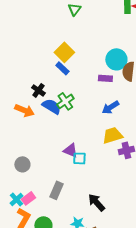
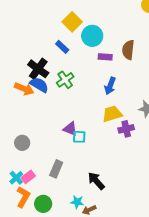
yellow square: (64, 52) -> (72, 22), moved
cyan circle: (116, 59) -> (92, 36), moved
black cross: (38, 90) -> (38, 69), size x1.5
blue semicircle: (51, 106) -> (39, 85), moved
blue arrow: (110, 107) -> (110, 86), turned -36

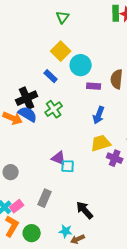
black cross: (38, 69) -> (27, 98), turned 30
purple cross: (126, 129) -> (115, 158), turned 35

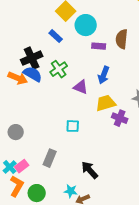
purple triangle: (59, 158) -> (81, 87), moved

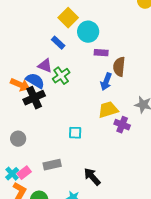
brown semicircle: (122, 39) -> (119, 67), moved
black cross: (32, 58) -> (34, 98), moved
purple triangle: (81, 87) -> (45, 66), moved
gray rectangle: (50, 158) -> (52, 165), turned 54

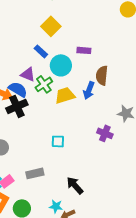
cyan circle: (88, 32) -> (61, 65), moved
purple rectangle: (101, 53) -> (84, 50), moved
yellow trapezoid: (108, 110) -> (65, 95), moved

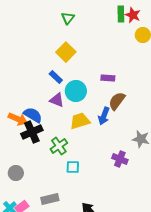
purple rectangle: (84, 50) -> (108, 78), moved
purple triangle: (28, 74) -> (57, 100), moved
brown semicircle: (102, 75) -> (117, 101), turned 30
green cross: (44, 84) -> (59, 146), moved

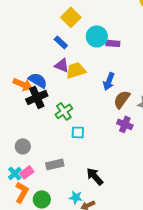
cyan circle: (76, 91) -> (97, 36), moved
brown semicircle: (117, 101) -> (122, 99), moved
yellow trapezoid: (80, 121) -> (76, 70), moved
gray circle: (16, 173) -> (23, 146), moved

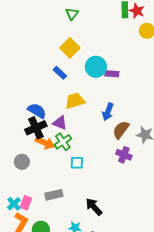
purple triangle: (62, 65) -> (60, 123), moved
orange arrow: (23, 84) -> (45, 143), moved
gray circle: (23, 146) -> (22, 162), moved
pink rectangle: (27, 172) -> (26, 203), turned -32

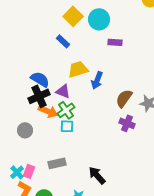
cyan circle: (96, 67) -> (99, 19), moved
blue arrow: (108, 112) -> (97, 80), moved
cyan square: (77, 163) -> (67, 126), moved

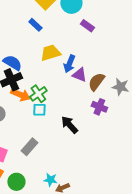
purple rectangle: (115, 42) -> (87, 26), turned 32
purple triangle: (63, 91) -> (79, 75), moved
gray rectangle: (57, 163) -> (29, 147), turned -36
black arrow: (97, 175) -> (69, 125), moved

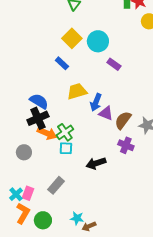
black arrow: (69, 125) -> (96, 163), turned -66

